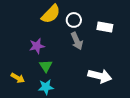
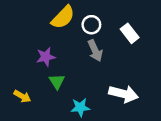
white rectangle: (105, 27) -> (130, 33), turned 42
cyan star: (46, 87) -> (80, 107), moved

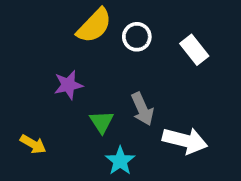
gray arrow: (95, 51) -> (142, 109), moved
green triangle: (57, 81) -> (102, 122), moved
cyan star: (80, 107) -> (120, 161), turned -30

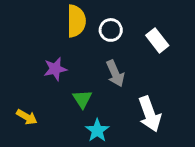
yellow semicircle: (94, 26) -> (76, 21), turned -44
gray arrow: (142, 109) -> (115, 73), moved
white arrow: (185, 140) -> (150, 114), turned 56

